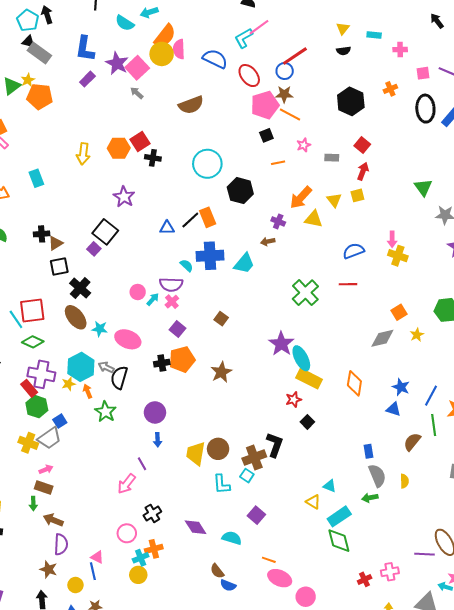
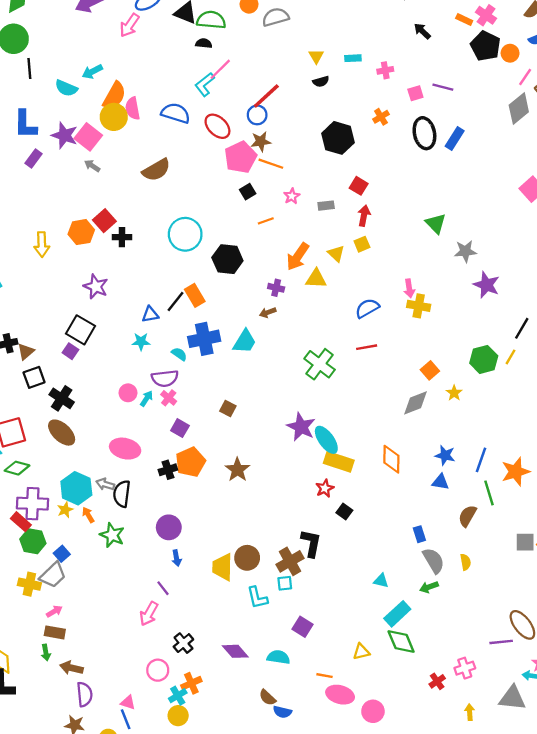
cyan star: (100, 329) -> (141, 342), moved
cyan square: (247, 476) -> (285, 583), turned -32
yellow triangle: (313, 502) -> (361, 652), moved, turned -35

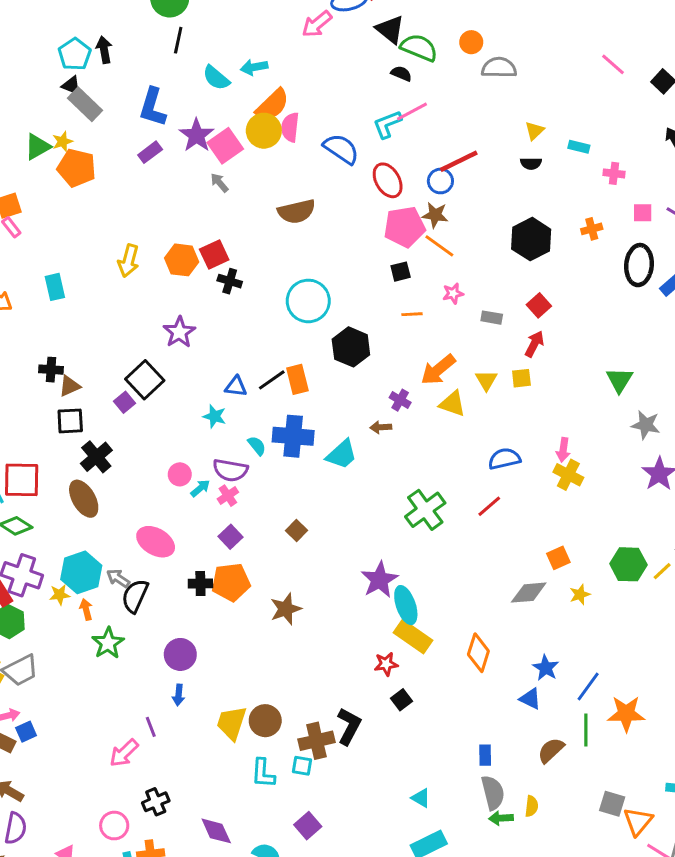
red line: (367, 347) -> (489, 506), turned -48
blue square: (62, 554) -> (26, 732), moved
green arrow: (429, 587) -> (501, 818), moved

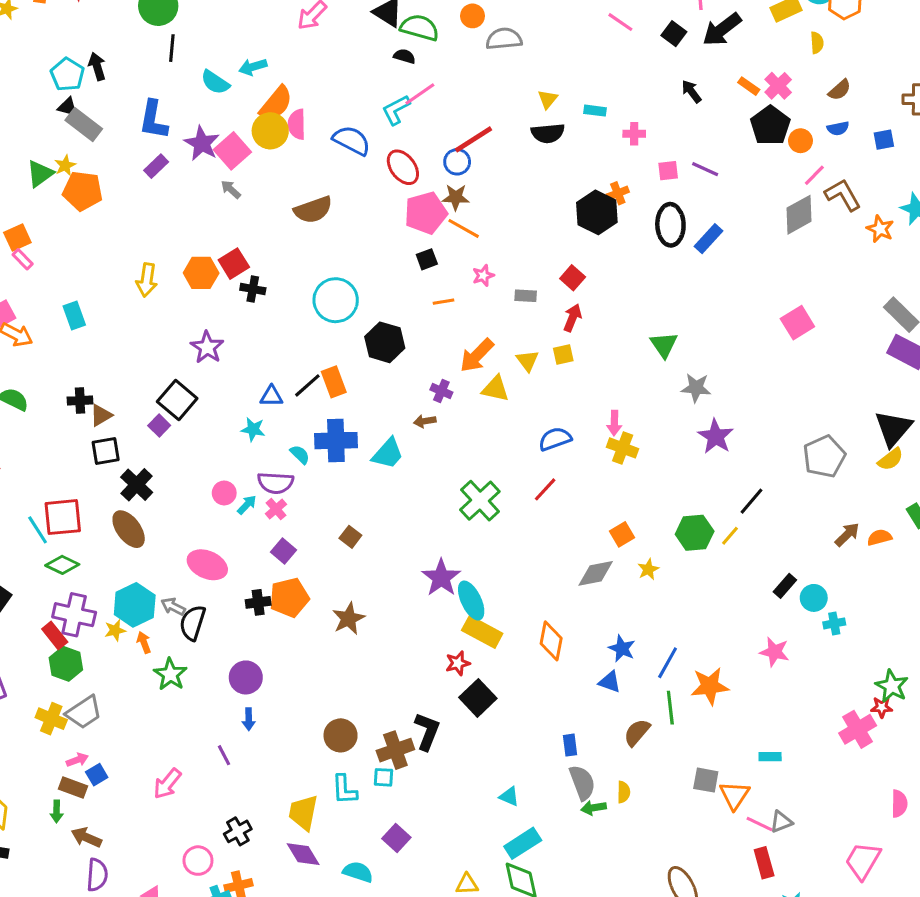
black semicircle: (531, 163) -> (548, 133), size x1.5
black hexagon: (531, 239) -> (597, 212), moved
black square: (402, 700) -> (478, 698), size x1.6
yellow trapezoid: (232, 723) -> (303, 813), moved
pink arrow: (124, 753) -> (167, 784), moved

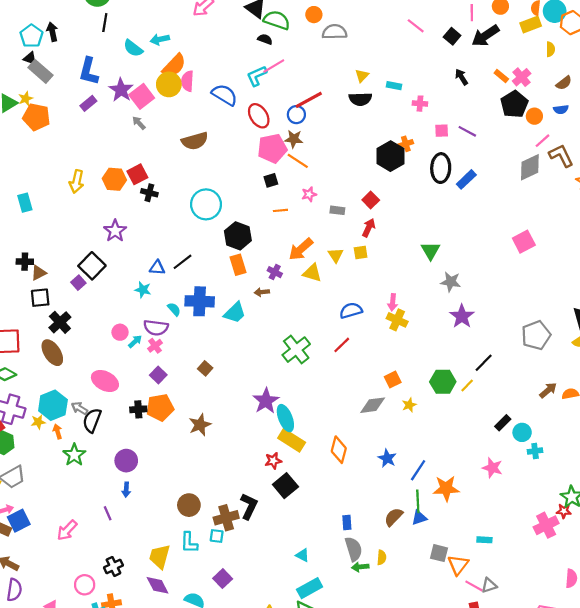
orange rectangle: (334, 382) -> (238, 265), moved
blue triangle: (610, 682) -> (419, 518), moved, turned -42
blue square: (97, 775) -> (19, 521), size x1.5

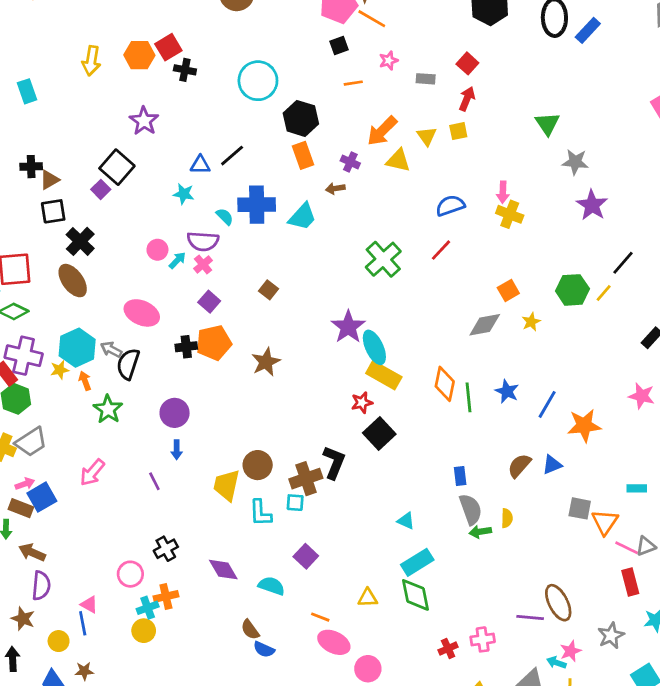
green line: (418, 501) -> (468, 397), moved
pink arrow: (67, 530) -> (92, 472), moved
yellow trapezoid: (160, 557) -> (227, 485), moved

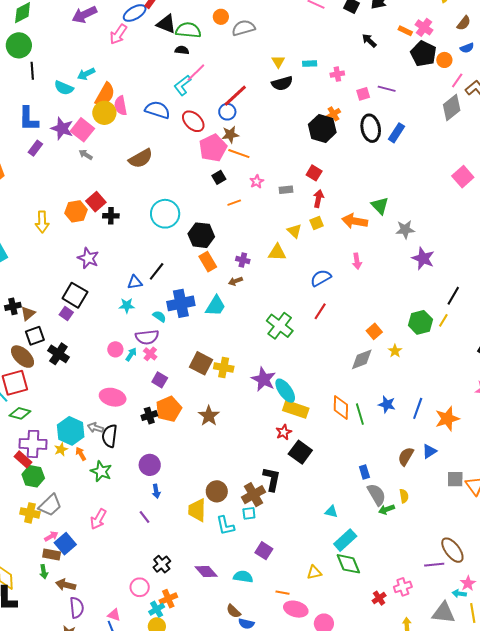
orange arrow: (382, 131) -> (355, 221), moved, turned 65
yellow cross: (510, 214) -> (224, 367), moved
brown ellipse: (73, 281) -> (23, 357), moved
brown square: (268, 290) -> (201, 363), size x1.6

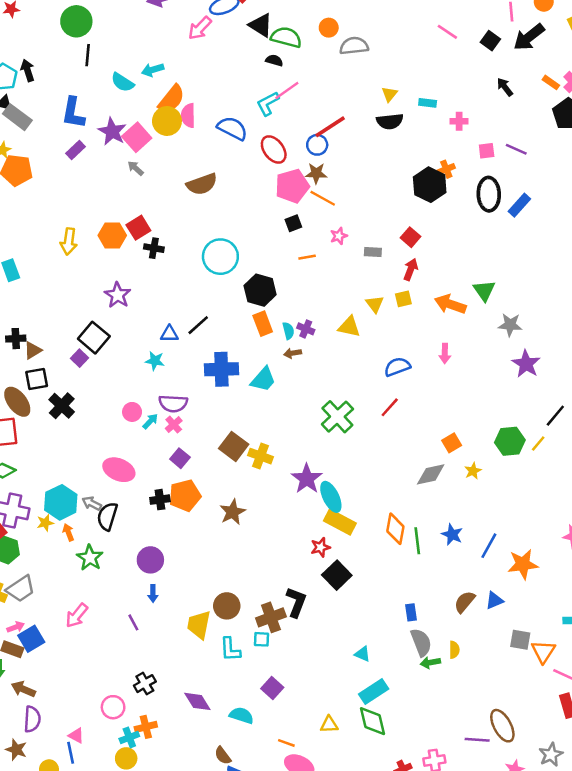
cyan semicircle: (159, 316) -> (288, 331), moved, turned 32

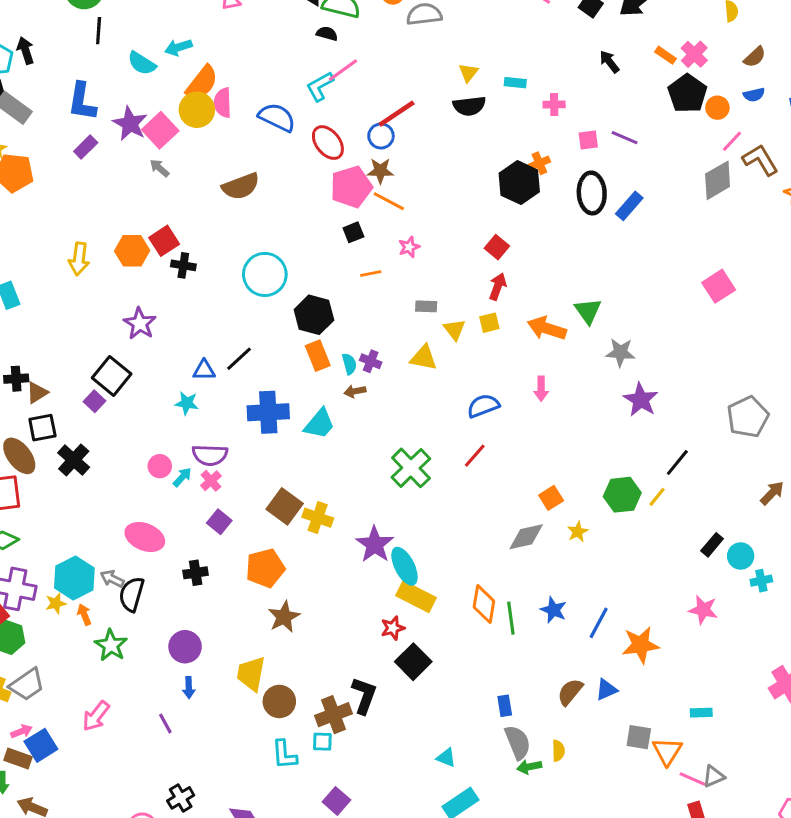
gray rectangle: (373, 252) -> (426, 306), moved
orange pentagon: (185, 495) -> (265, 568), moved
brown star: (233, 512) -> (284, 617), moved
yellow trapezoid: (199, 625) -> (251, 674), moved

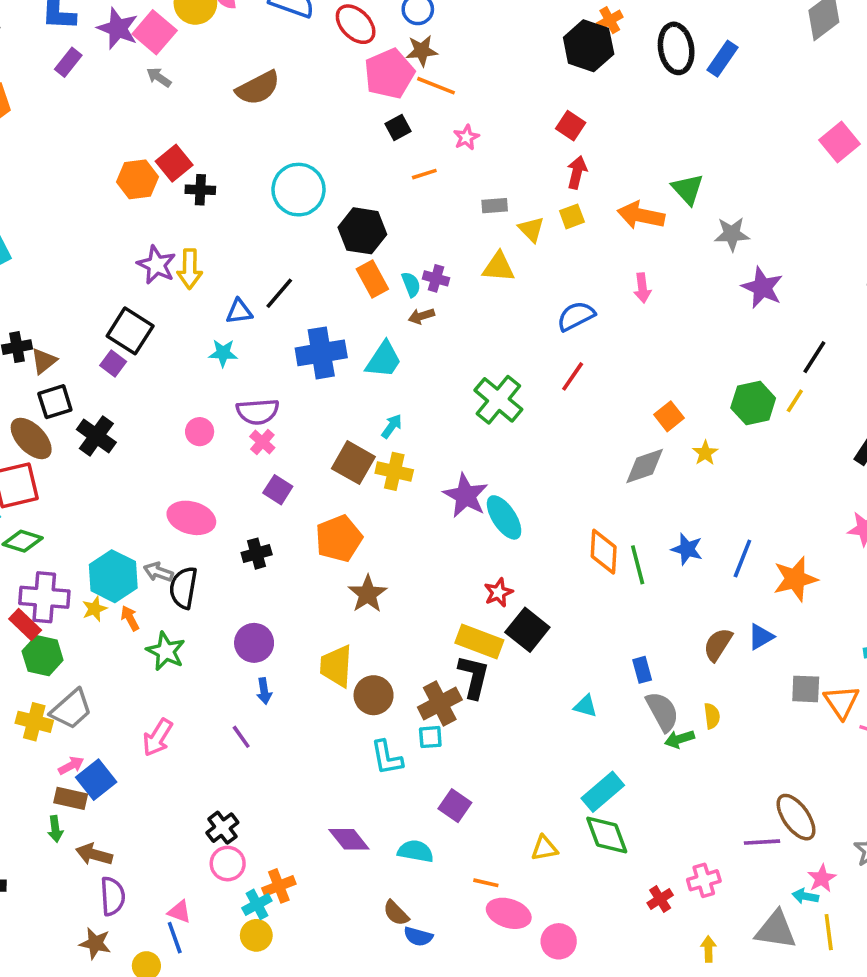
yellow arrow: (79, 259) -> (190, 269), moved
cyan arrow: (182, 477) -> (392, 426), moved
yellow rectangle: (416, 597) -> (479, 642), moved
cyan triangle: (446, 758) -> (586, 706), moved
black cross: (181, 798) -> (222, 828), moved

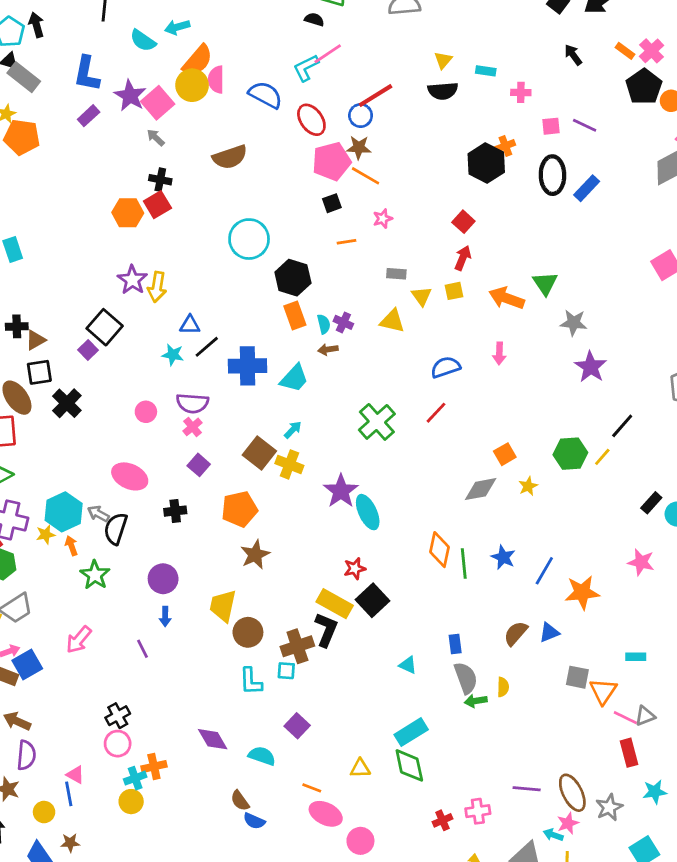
black cross: (200, 190) -> (160, 180), moved
black line: (279, 293) -> (207, 347), moved
brown ellipse: (796, 817) -> (572, 793), moved

